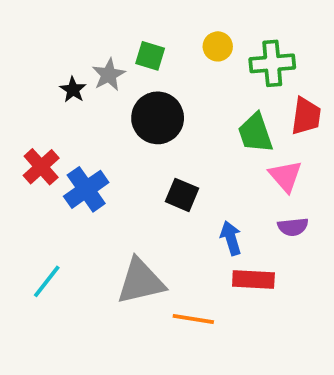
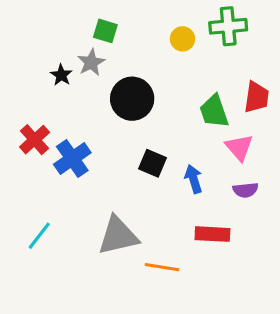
green square: (150, 56) -> (105, 31), moved
green cross: (272, 63) -> (228, 26), moved
blue arrow: (231, 238) -> (194, 179), moved

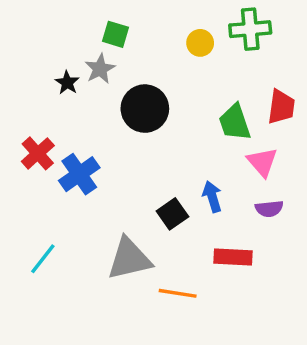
black square: (153, 163) -> (172, 214), moved, turned 32

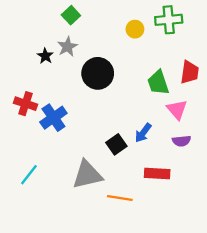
green square: (116, 34) -> (71, 15), moved, turned 30
red cross: (38, 153) -> (25, 104), turned -30
blue arrow: (212, 197) -> (143, 133), turned -126

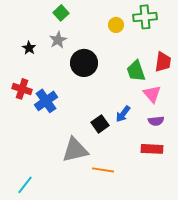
black star: (45, 56) -> (29, 48), moved
red rectangle: (157, 174) -> (152, 149), moved
cyan line: (29, 175) -> (25, 185), moved

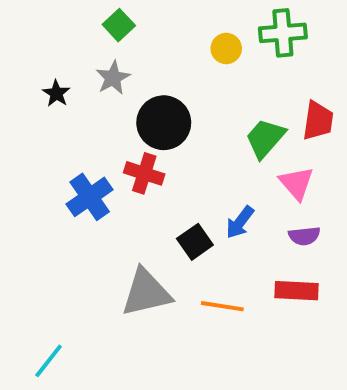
green trapezoid: (136, 71) -> (265, 138), turned 60
red cross: (22, 89) -> (144, 173), moved
orange line: (103, 170) -> (222, 306), moved

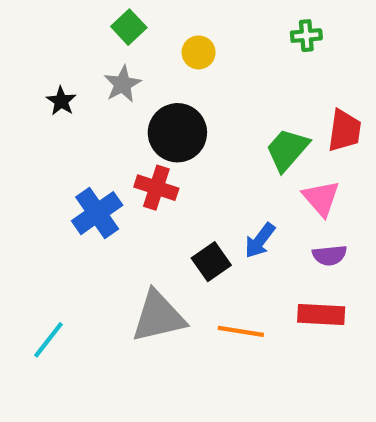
green cross: (283, 33) -> (306, 36), size x0.6
yellow circle: (226, 48) -> (199, 52), moved
cyan line: (49, 361) -> (49, 340), moved

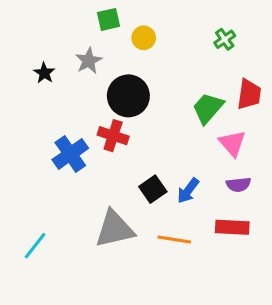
green square: (129, 27) -> (108, 19), moved, turned 30
green cross: (306, 36) -> (225, 39), moved, turned -30
blue arrow: (260, 240) -> (188, 191), moved

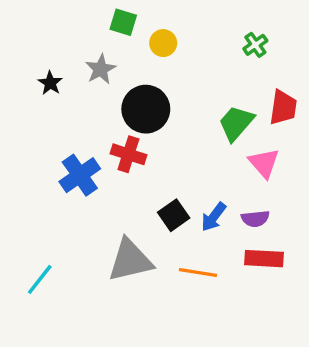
green square: (108, 19) -> (123, 22), turned 30
purple semicircle: (238, 185) -> (255, 219), moved

